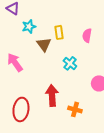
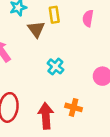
cyan cross: (70, 63) -> (55, 66), moved
red arrow: (52, 95) -> (46, 116), moved

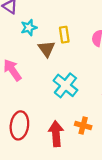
cyan cross: (55, 66) -> (65, 85), size x1.5

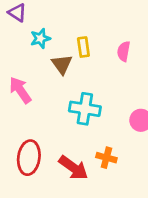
cyan cross: (65, 85) -> (85, 109), turned -30
red arrow: (56, 134) -> (73, 168), turned 130

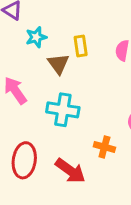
cyan cross: (85, 109) -> (63, 110), moved
orange cross: (106, 158) -> (104, 147), moved

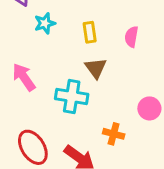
brown triangle: (58, 64) -> (96, 68), moved
red ellipse: (24, 160) -> (33, 147), turned -40

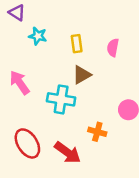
cyan star: (45, 23) -> (38, 36), turned 30
brown triangle: (96, 68) -> (82, 75), turned 36

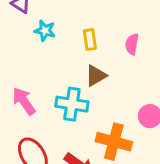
pink arrow: (20, 83) -> (24, 101), moved
orange cross: (97, 132) -> (114, 142), size x1.6

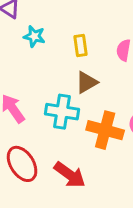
orange cross: (114, 142) -> (105, 130), moved

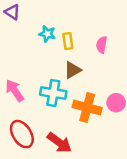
cyan star: (34, 36) -> (47, 34), moved

